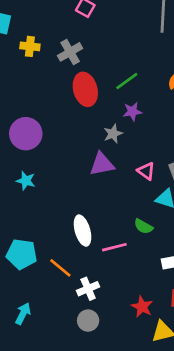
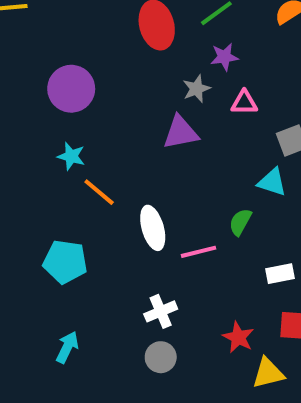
pink triangle: (146, 171) -> (244, 103), moved, turned -36
green semicircle: (143, 226) -> (240, 222), turned 90
orange line: (60, 268) -> (99, 192), moved

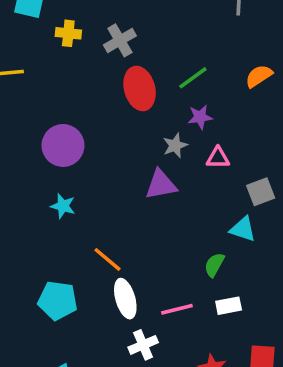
orange line: (99, 192) -> (107, 259), moved
white ellipse: (153, 228) -> (125, 299), moved
pink line: (198, 252) -> (177, 309), moved
white rectangle: (280, 274) -> (229, 306), moved

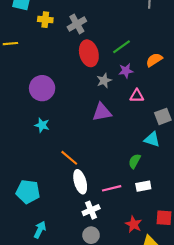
orange semicircle: (259, 76) -> (154, 60), moved
gray star: (175, 145) -> (104, 81), moved
cyan pentagon: (58, 300) -> (28, 192), moved

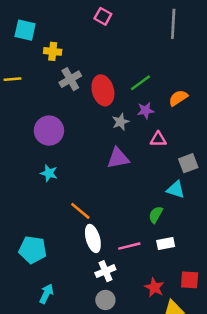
gray cross: (77, 24) -> (70, 79), moved

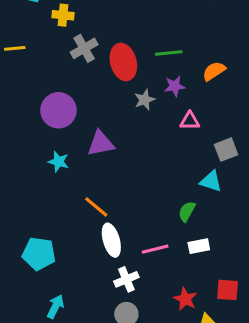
green line: (141, 83) -> (169, 53), turned 30
purple triangle: (118, 158) -> (101, 143), moved

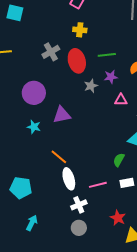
yellow cross: (63, 15) -> (80, 30), moved

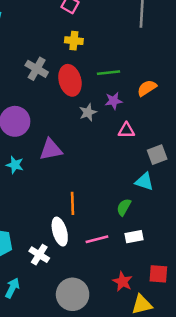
gray cross: (51, 52) -> (37, 69), turned -30
orange line: (59, 157) -> (73, 203), moved, turned 48
white cross: (79, 205) -> (39, 255), moved, turned -35
gray circle: (79, 228) -> (73, 294), size x1.6

